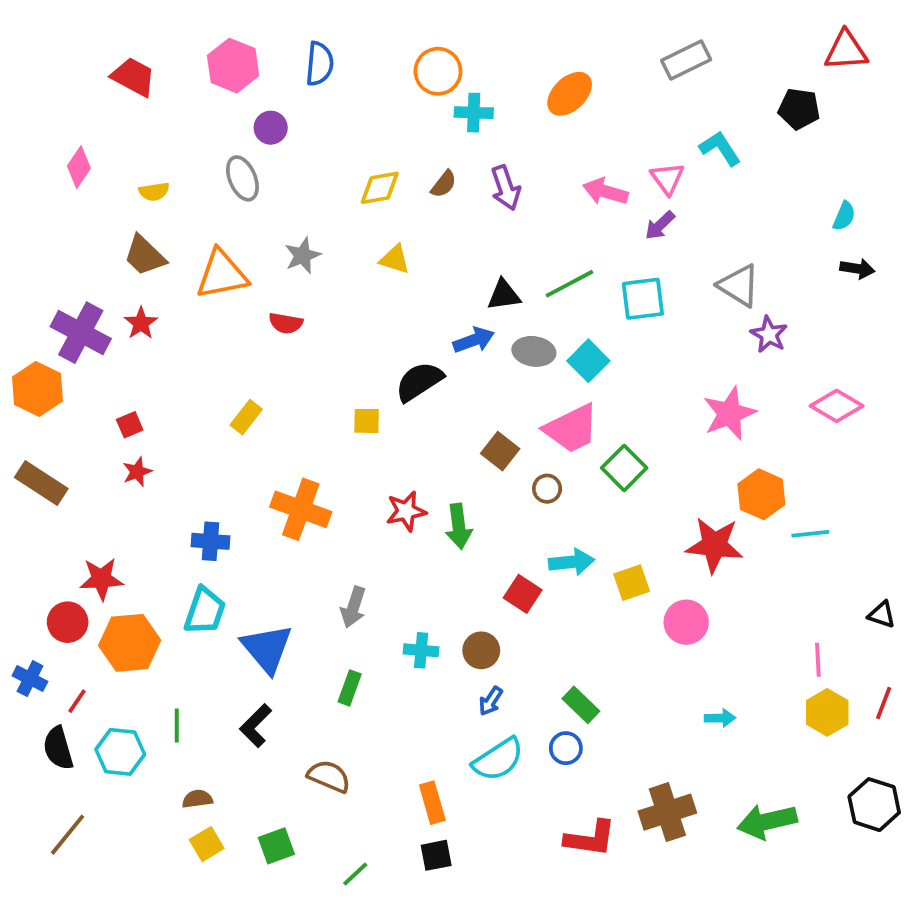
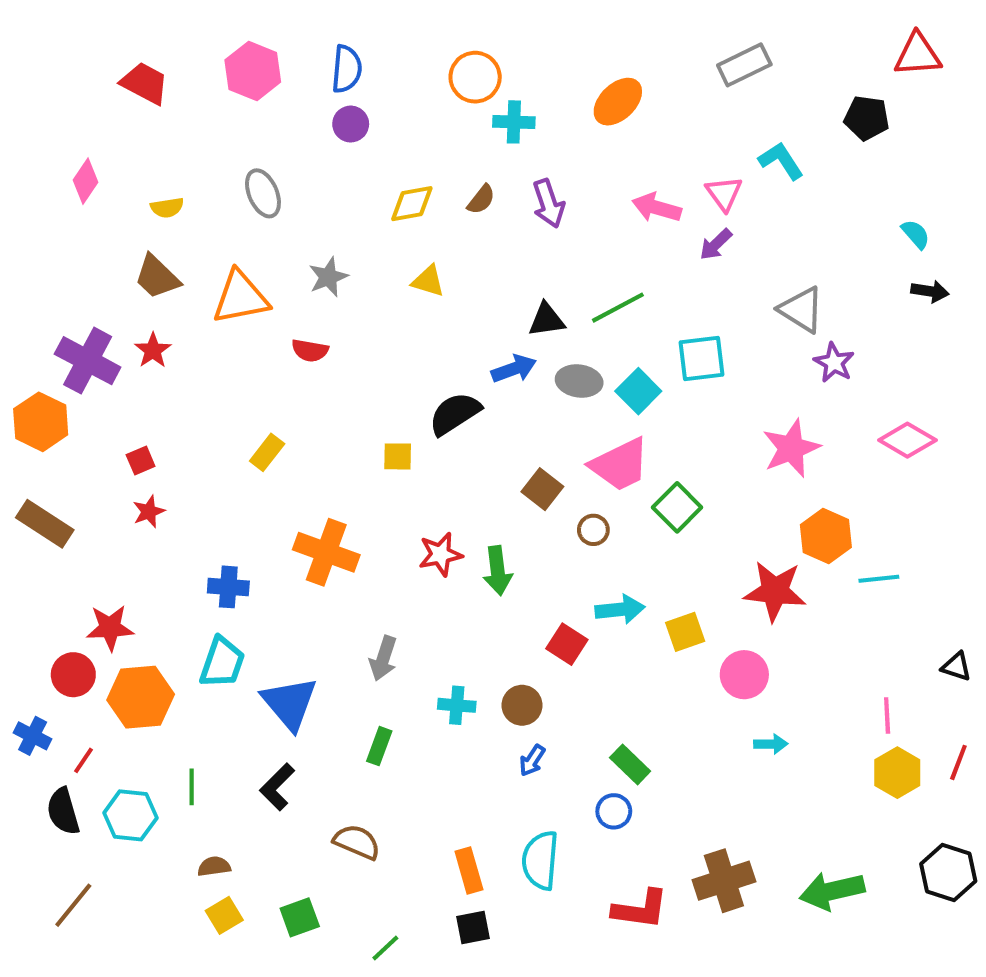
purple circle: (271, 128) -> (351, 124), moved
cyan semicircle: (844, 216) -> (916, 234), turned -64
cyan square: (643, 299) -> (701, 359), moved
cyan arrow: (720, 718) -> (771, 744), moved
cyan semicircle: (498, 759) -> (540, 860), moved, turned 128

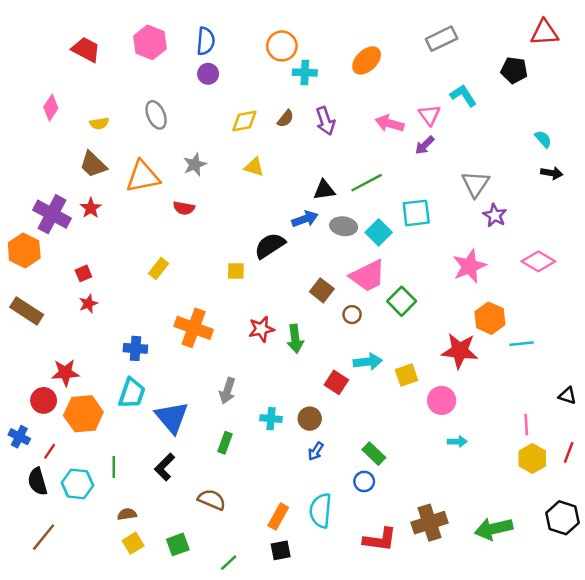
gray triangle: (801, 310) -> (475, 184), turned 32
orange rectangle: (469, 870) -> (278, 517), turned 45

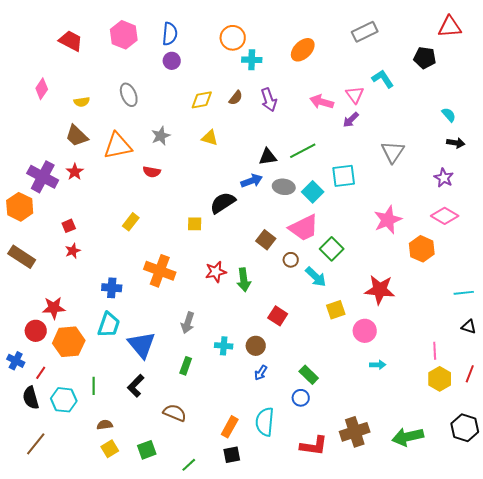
purple star: (495, 215) -> (444, 178), moved
orange hexagon: (490, 318) -> (422, 249), moved
cyan line: (521, 344) -> (464, 293), moved
cyan arrow: (368, 362) -> (316, 277), moved, turned 50

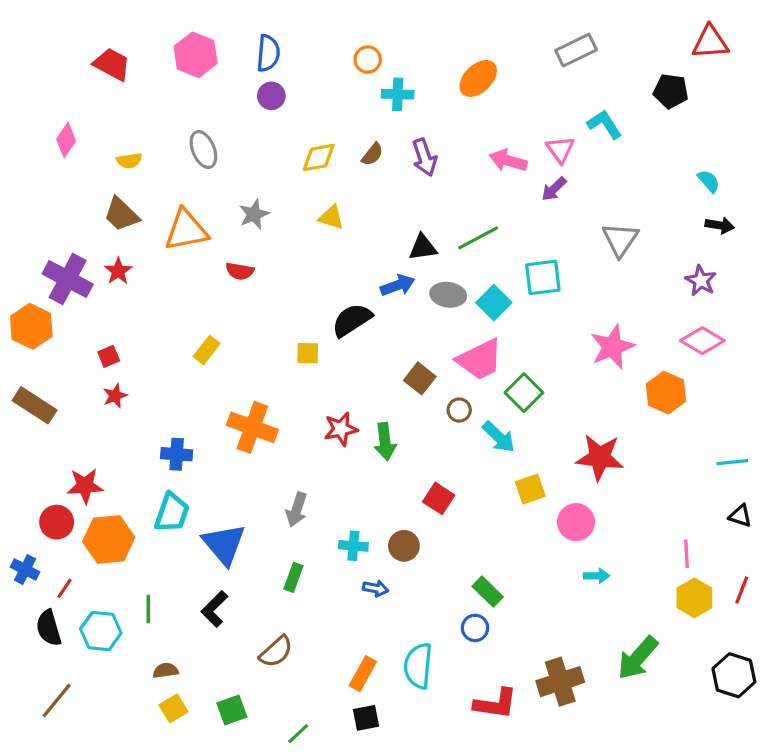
orange circle: (233, 38) -> (368, 60), size x0.7
blue arrow: (261, 373) -> (376, 588), moved, turned -112
brown semicircle: (175, 413) -> (276, 652), turned 115
green arrow: (408, 437) -> (638, 658), moved, turned -36

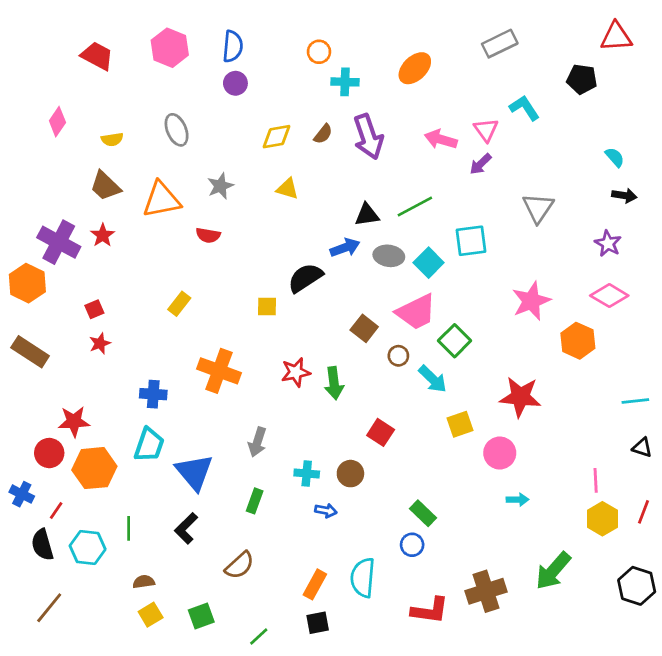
purple arrow: (424, 157) -> (368, 137), size x1.4

